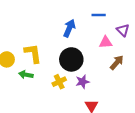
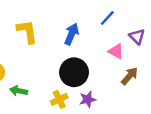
blue line: (99, 15) -> (107, 18), turned -48
pink triangle: (106, 42) -> (116, 51), turned 32
yellow L-shape: (33, 53) -> (27, 32), moved

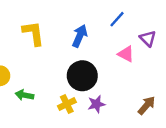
brown arrow: (130, 76) -> (147, 105), moved

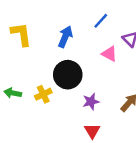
yellow cross: (67, 104) -> (43, 94), moved
purple star: (96, 104) -> (91, 102), moved

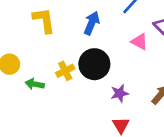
yellow cross: (43, 94) -> (65, 71), moved

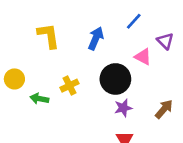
black circle: (94, 64) -> (115, 79), moved

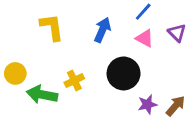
pink triangle: (143, 57) -> (145, 38), moved
green arrow: (39, 99) -> (42, 95), size x1.5
purple star: (123, 108) -> (147, 104), moved

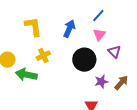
purple triangle: (177, 33) -> (114, 52), moved
pink triangle: (145, 38) -> (99, 35), turned 40
yellow cross: (74, 81) -> (43, 56), moved

